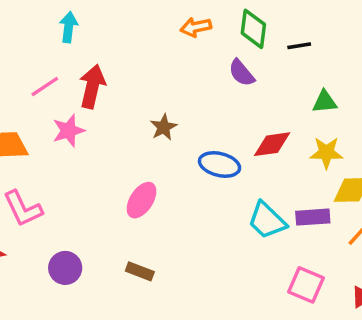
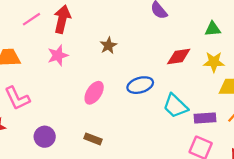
pink star: (69, 131) -> (58, 55), moved
blue ellipse: (220, 164) -> (140, 85), moved, turned -30
purple rectangle: (313, 217) -> (205, 118), moved

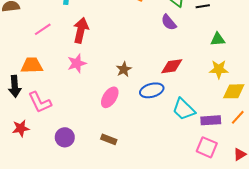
pink line: (31, 19) -> (43, 29), moved
brown star: (108, 46) -> (124, 69), moved
red diamond: (179, 57) -> (172, 66), moved

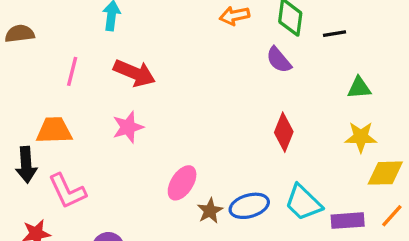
pink line: (43, 29) -> (72, 71), turned -42
red arrow: (81, 30) -> (134, 73), turned 100
red diamond: (172, 66) -> (284, 132), turned -60
brown star: (124, 69) -> (210, 211), moved
blue ellipse: (152, 90) -> (249, 206), moved

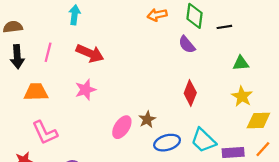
yellow star: (361, 137) -> (242, 96), turned 30
black arrow: (26, 165) -> (17, 57), moved
brown star: (210, 211) -> (147, 119), moved

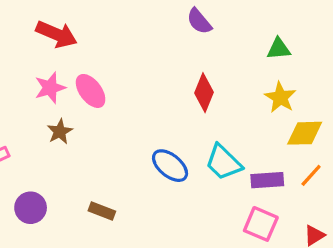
brown star: (147, 119) -> (60, 132), moved
pink ellipse: (122, 127) -> (91, 91), moved, turned -70
blue ellipse: (167, 143) -> (170, 166), turned 55

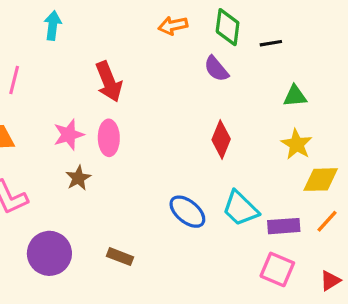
red arrow: (56, 34) -> (109, 82), moved, turned 45
pink ellipse: (91, 91) -> (109, 138), turned 36
purple circle: (31, 208) -> (49, 253), size x1.4

